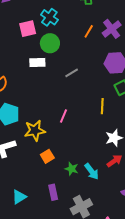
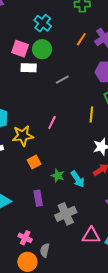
pink square: (28, 29) -> (20, 49), moved, turned 30

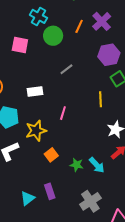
green circle: (42, 49) -> (53, 36), moved
white rectangle: (29, 68) -> (35, 91), moved
purple rectangle: (38, 198) -> (50, 191), moved

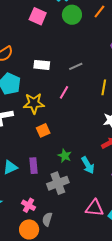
gray line: (66, 69) -> (76, 66), moved
green star: (77, 165) -> (65, 156), moved
cyan arrow: (97, 165) -> (88, 165), moved
gray cross: (90, 201) -> (58, 183), moved

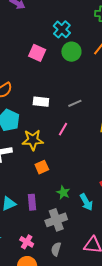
gray semicircle: (47, 219) -> (56, 249), moved

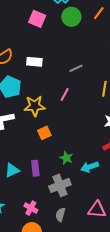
white rectangle: (41, 102) -> (34, 62), moved
cyan arrow: (86, 202) -> (90, 167), turned 102

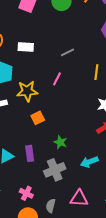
cyan arrow: (90, 167) -> (89, 162), moved
pink triangle: (97, 210) -> (79, 198), moved
gray semicircle: (60, 215) -> (51, 206), moved

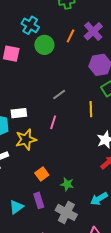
white rectangle: (26, 47) -> (19, 113), moved
orange square: (38, 118) -> (42, 174), moved
gray cross: (55, 170) -> (66, 212), turned -30

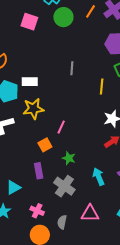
gray line: (59, 95) -> (72, 68), turned -56
pink line: (53, 122) -> (61, 127), moved
cyan arrow: (99, 199) -> (99, 177), turned 90
cyan triangle: (16, 207) -> (13, 187), moved

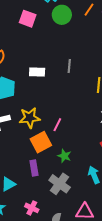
white rectangle: (30, 82) -> (37, 72), moved
yellow star: (33, 109) -> (30, 118), moved
orange square: (45, 145) -> (41, 142), size x1.5

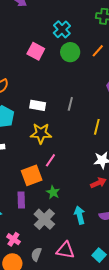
yellow star: (30, 118) -> (41, 133), moved

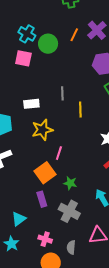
cyan cross: (62, 29) -> (27, 34), moved
pink square: (36, 51) -> (23, 58), moved
yellow line: (97, 127) -> (80, 110), moved

